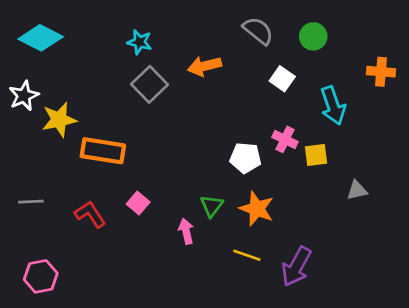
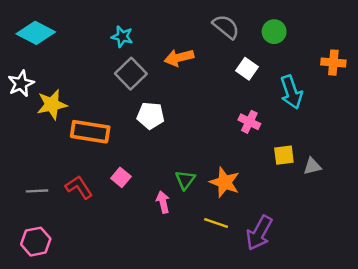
yellow square: (316, 155) -> (284, 155), moved
white pentagon: (245, 158) -> (151, 116), moved
gray line: (31, 202) -> (37, 191), moved

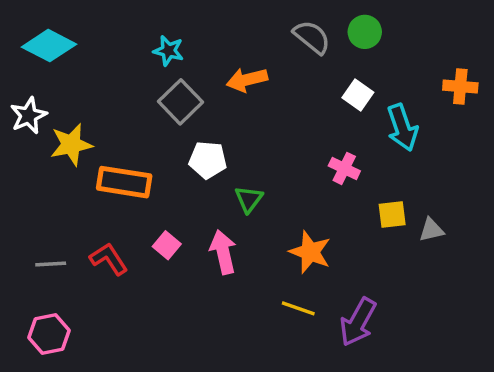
green circle: (274, 32) -> (365, 32), moved
white square: (247, 69) -> (358, 95), moved
green triangle: (185, 180) -> (249, 199), moved
pink arrow: (163, 202) -> (223, 252), moved, size x1.4

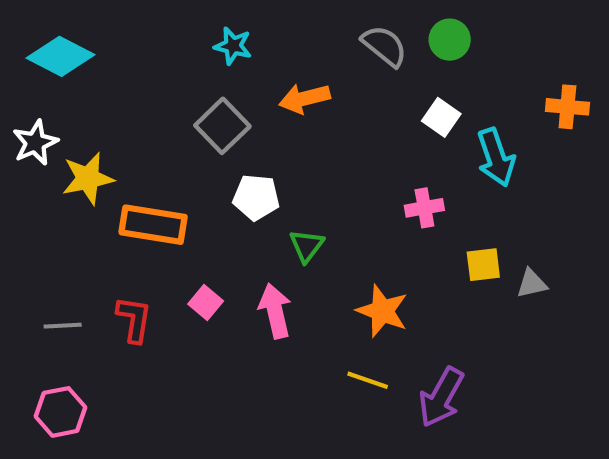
cyan star: (168, 51) -> (233, 46), moved
pink cross: (344, 168) -> (424, 208), turned -36
red L-shape: (109, 259) -> (134, 319), turned 42

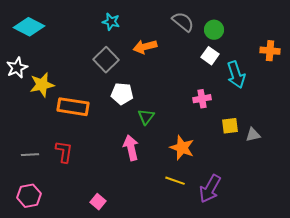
green circle: (450, 40) -> (214, 30), moved
pink square: (206, 302) -> (98, 202), moved

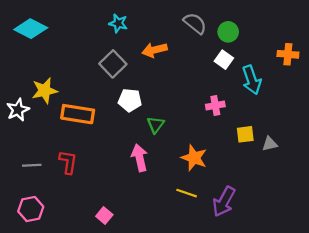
white star: (17, 68) -> (18, 110), moved

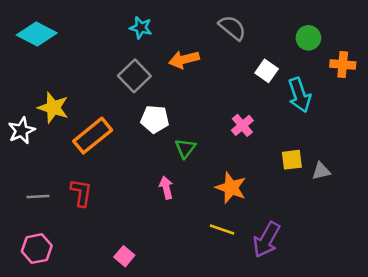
green circle: (228, 32) -> (308, 38), moved
yellow star: (45, 91) -> (53, 108), turned 30
pink cross: (215, 106) -> (242, 125), moved, turned -30
orange rectangle: (78, 114) -> (93, 136), turned -48
pink arrow: (140, 158) -> (166, 188), size x0.7

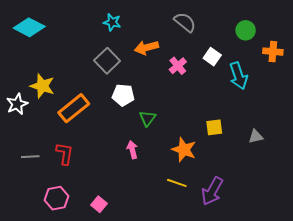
pink cross: (242, 125) -> (178, 66), moved
yellow square: (292, 160) -> (214, 127), moved
pink hexagon: (37, 249) -> (57, 198), moved

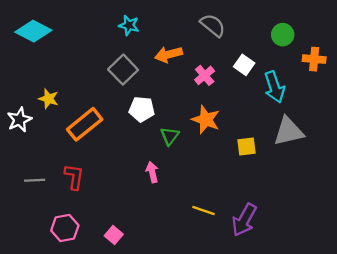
yellow star: (42, 86) -> (49, 99), size x0.7
gray triangle: (256, 136) -> (288, 131), moved, size x1.8
orange star: (184, 150) -> (206, 120), moved

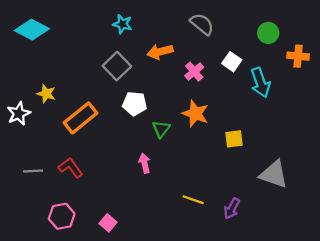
gray triangle: (288, 131) -> (274, 174), moved, turned 32
red L-shape: (74, 177) -> (71, 168), turned -45
purple arrow: (244, 220) -> (232, 209), size x0.7

